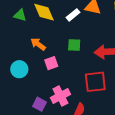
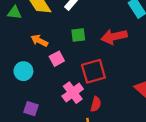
red square: (95, 82) -> (93, 71), moved
purple square: (39, 104) -> (31, 109), moved

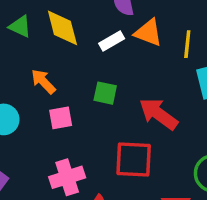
red arrow: (114, 37) -> (159, 114), turned 30
red square: (93, 71) -> (134, 159), moved

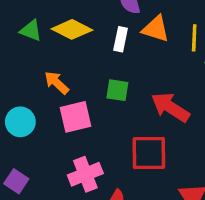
yellow diamond: (62, 28) -> (72, 29), turned -45
white rectangle: (112, 41) -> (121, 39), turned -45
pink square: (61, 118) -> (75, 117), size x1.4

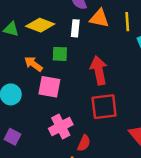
green square: (117, 90) -> (60, 54), moved
red arrow: (170, 107) -> (99, 70), moved, turned 52
pink square: (75, 117) -> (49, 87), turned 30

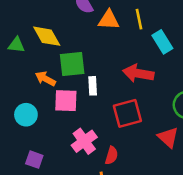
yellow diamond: (40, 25) -> (47, 36), turned 48
white rectangle: (75, 28) -> (93, 86), moved
green square: (60, 54) -> (72, 64), size x1.5
red arrow: (99, 70) -> (138, 73), moved, turned -60

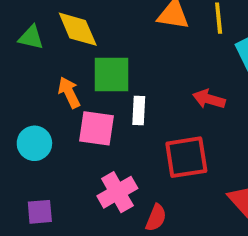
red arrow: (138, 73) -> (209, 99), size x0.7
orange arrow: (45, 79) -> (69, 92), turned 30
purple square: (34, 160) -> (40, 212), turned -30

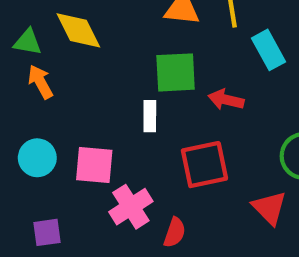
green square: (111, 75) -> (176, 72), moved
orange arrow: (69, 92) -> (40, 82), moved
pink square: (97, 128) -> (94, 165), moved

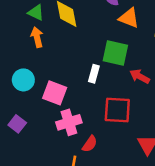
purple square: (47, 232) -> (17, 124), turned 30

